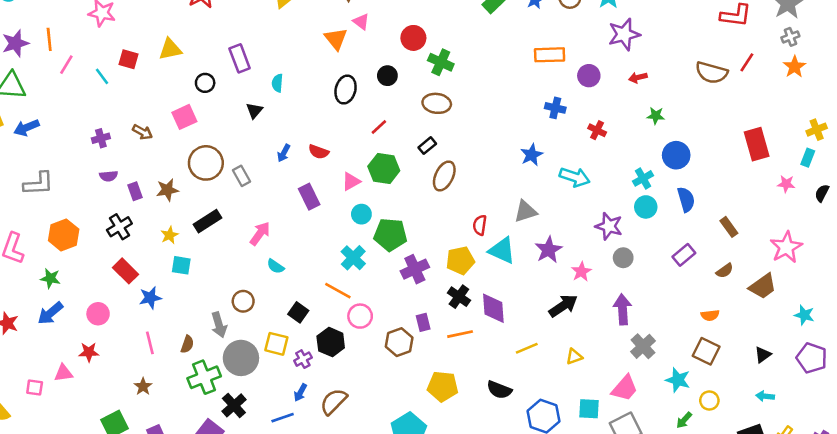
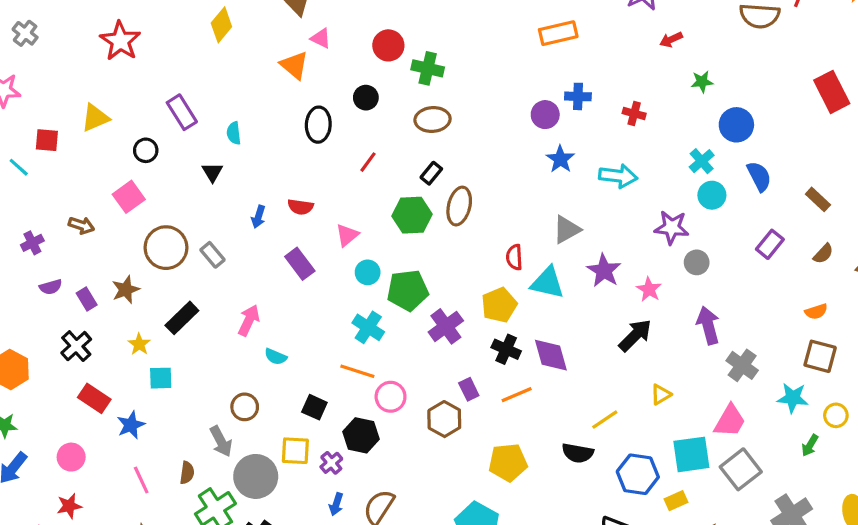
purple circle: (589, 76) -> (545, 115), moved
green hexagon: (384, 168) -> (412, 215), moved
yellow line: (527, 348) -> (605, 420), moved
cyan square: (589, 409) -> (691, 454), size x1.4

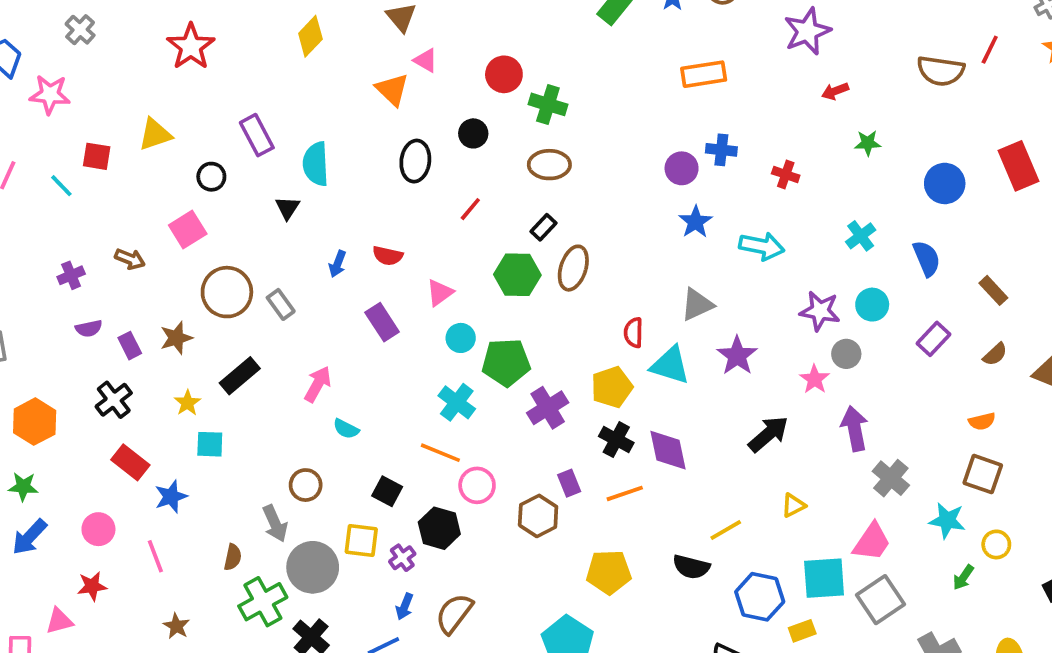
blue circle: (736, 125) -> (945, 183), moved
cyan semicircle: (234, 133) -> (316, 164), size x1.6
cyan circle: (712, 195) -> (872, 305), moved
pink star: (649, 289) -> (815, 379), moved
pink line: (141, 480) -> (155, 556), moved

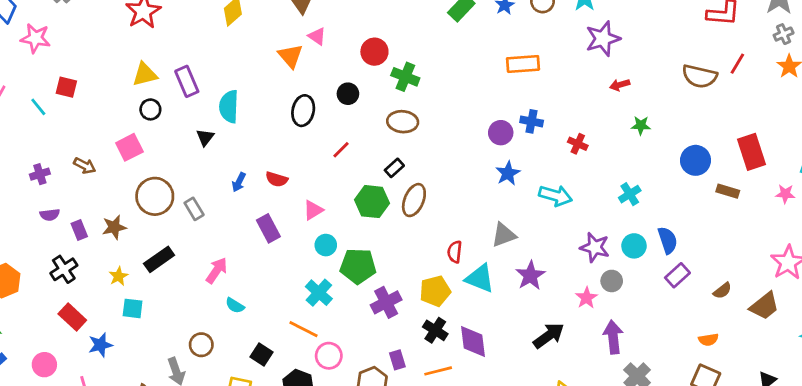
yellow triangle: (155, 134) -> (145, 74), moved
blue semicircle: (927, 258) -> (668, 240), moved
brown rectangle: (993, 290) -> (728, 191), moved, turned -35

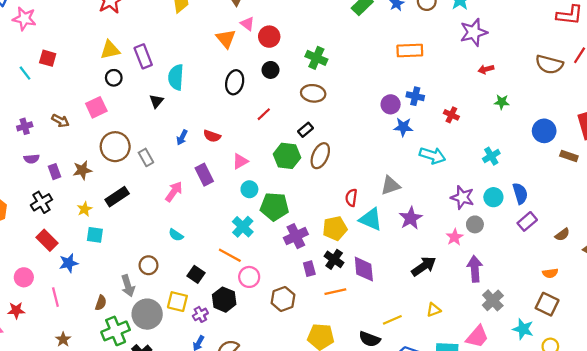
red circle: (374, 52) -> (269, 37), moved
blue star: (508, 173) -> (403, 127), moved, turned 30
pink arrow: (217, 270) -> (174, 192), moved
purple rectangle: (397, 360) -> (309, 269), moved

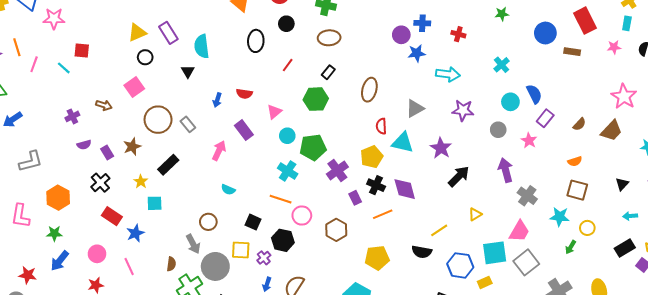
brown ellipse: (320, 156) -> (369, 90), moved
purple star: (462, 197) -> (463, 110), moved
purple star: (411, 218) -> (441, 148), moved
pink star: (455, 237) -> (529, 140), moved

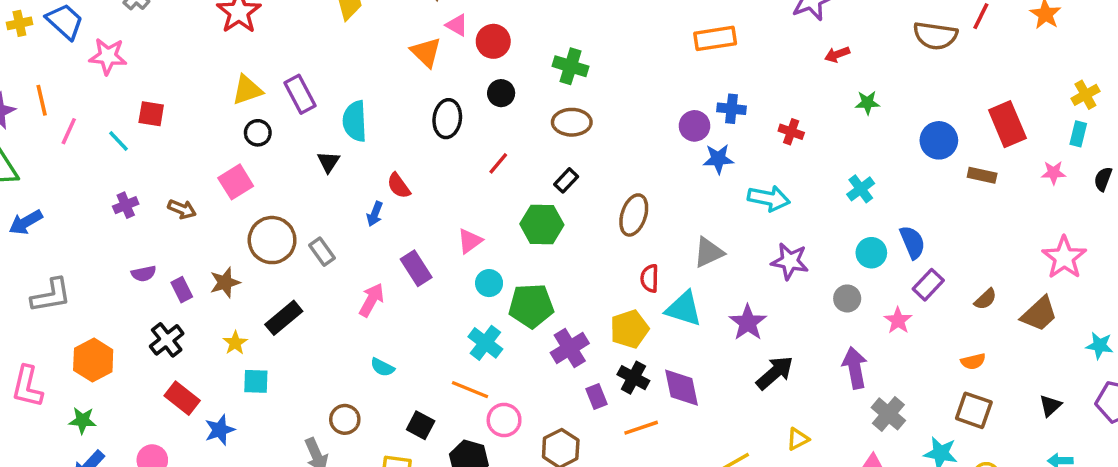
red semicircle: (244, 94) -> (399, 186), moved, turned 42
purple cross: (72, 116) -> (126, 205), moved

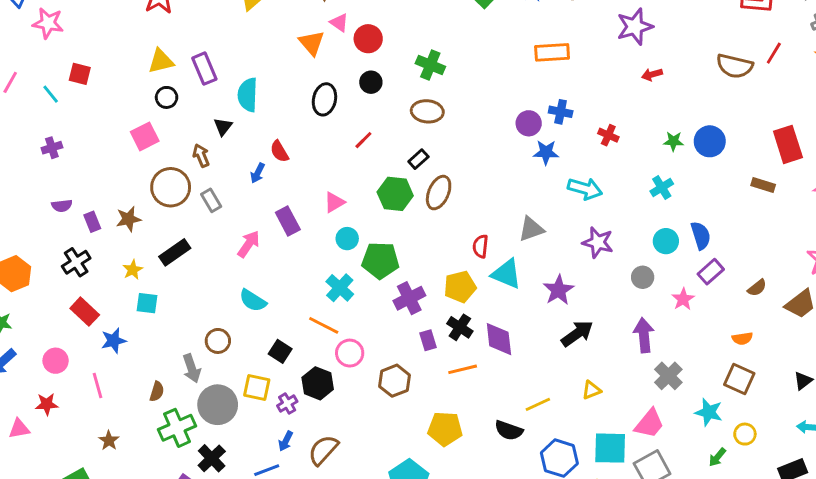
green star: (867, 103) -> (673, 141), moved
blue circle: (939, 140) -> (710, 141), moved
brown arrow: (182, 209) -> (201, 155), moved, turned -140
brown ellipse: (634, 215) -> (439, 193), moved
cyan semicircle: (382, 367) -> (253, 301), size x1.4

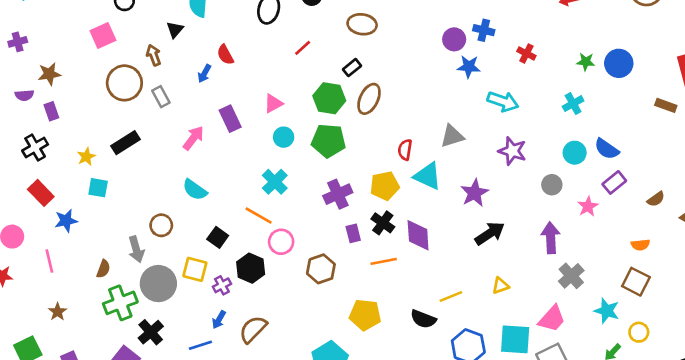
brown star: (128, 219) -> (49, 74), moved
blue semicircle: (701, 235) -> (607, 149), turned 140
green pentagon: (380, 260) -> (329, 141), moved

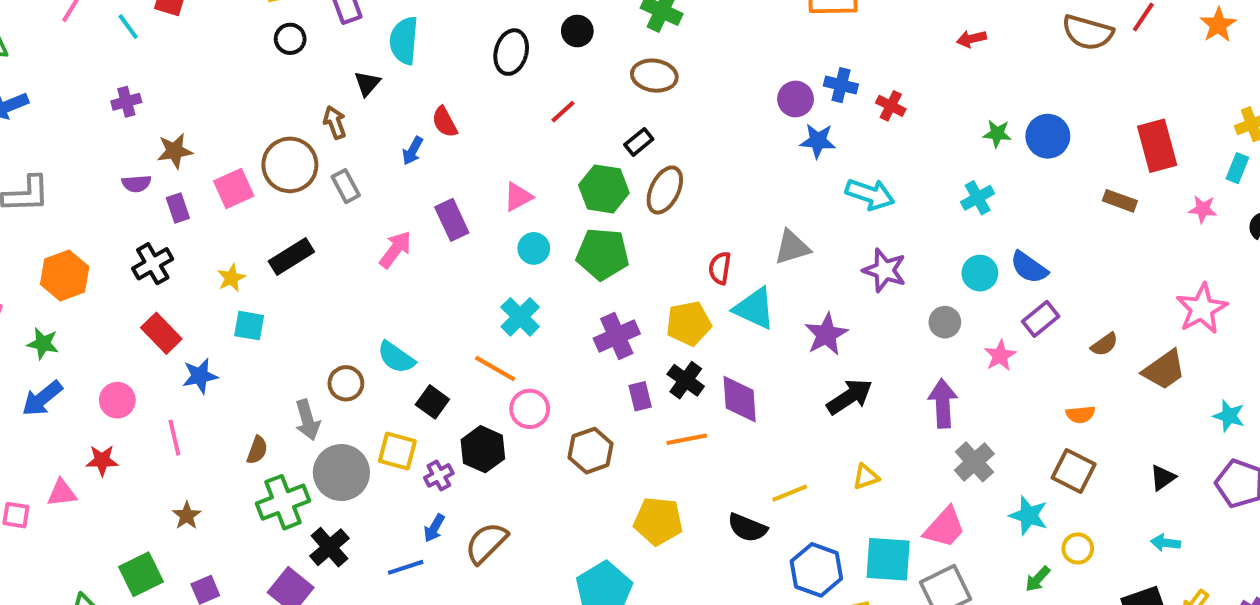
pink square: (103, 35) -> (234, 188), moved
red cross: (526, 54) -> (891, 106), moved
cyan semicircle: (195, 190) -> (396, 357), moved

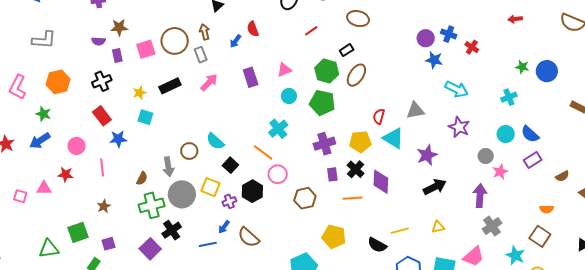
brown arrow: (335, 122) -> (205, 32), moved
pink arrow: (395, 250) -> (209, 82), moved
pink star: (1000, 355) -> (500, 172), moved
brown semicircle: (486, 543) -> (249, 237), turned -100

